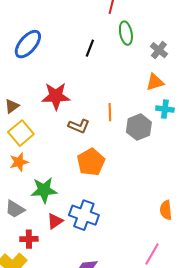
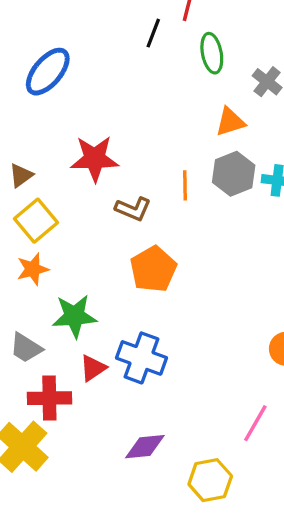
black line: (90, 48) -> (153, 33), moved
orange triangle: (155, 82) -> (230, 122), moved
gray hexagon: (139, 127) -> (234, 174), moved
red cross: (29, 239) -> (49, 398), size x1.4

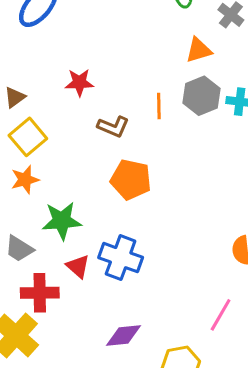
red star: (95, 159) -> (79, 83), size x0.7
orange pentagon: (153, 269) -> (131, 180), turned -30
red triangle: (93, 368) -> (78, 266), turned -45

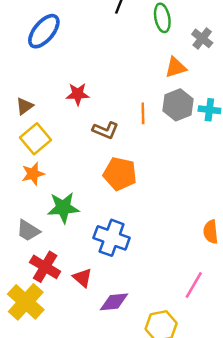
red triangle: (78, 266) -> (83, 278), moved
red cross: (40, 293) -> (45, 267), turned 32

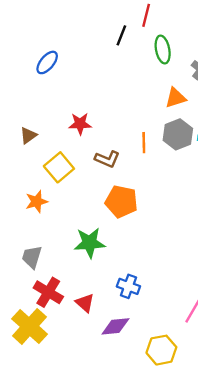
blue ellipse: (44, 31) -> (47, 62), size x0.7
yellow square: (35, 139) -> (59, 167), moved
green star: (63, 208) -> (90, 243), moved
gray trapezoid: (28, 231) -> (32, 257), turned 75
blue cross: (112, 238) -> (128, 286), moved, size x0.7

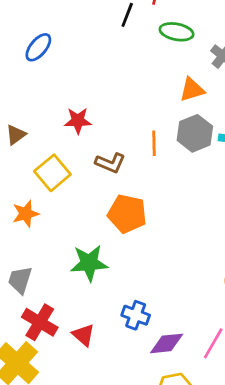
green ellipse: (163, 50) -> (177, 32), turned -68
purple diamond: (115, 326) -> (167, 343), moved

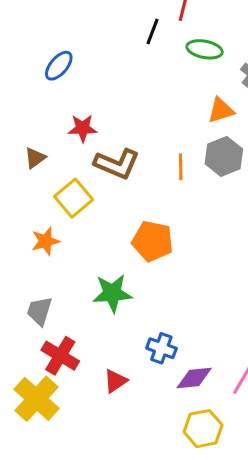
red star: (78, 121) -> (83, 128), moved
brown L-shape: (110, 163) -> (117, 164), moved, size x1.4
red triangle: (83, 335) -> (115, 381), moved, turned 45

